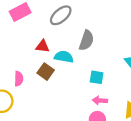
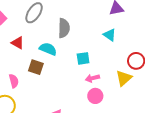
red triangle: (43, 46) -> (18, 43), moved, turned 40
cyan semicircle: (64, 57) -> (48, 49), turned 30

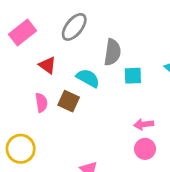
cyan square: (83, 58) -> (133, 76), moved
pink semicircle: (14, 81) -> (41, 103), moved

